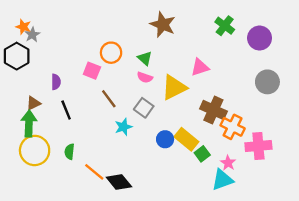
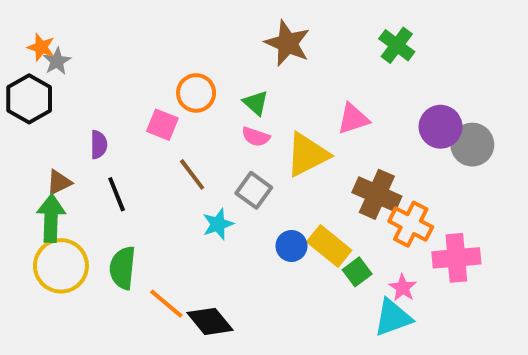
purple circle: (260, 38) -> (441, 127), moved
green semicircle: (69, 152) -> (123, 268), size x1.5

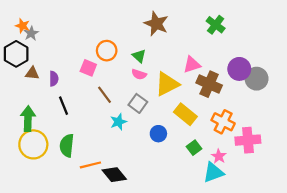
brown triangle: (59, 182) -> (32, 73), moved, turned 32
brown cross: (377, 194) -> (209, 84), moved
yellow rectangle: (329, 246) -> (185, 114), moved
orange line: (166, 304) -> (90, 165), turned -54

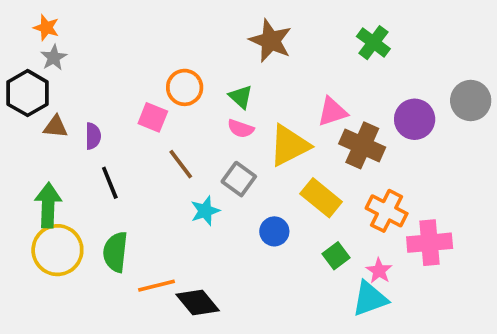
orange star: (23, 26) -> (46, 28), moved
gray circle: (257, 79) -> (471, 101), moved

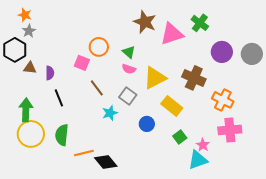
pink triangle: (332, 112) -> (172, 34), moved, size x1.4
purple circle: (415, 119) -> (222, 52), moved
orange cross: (387, 211) -> (223, 100), moved

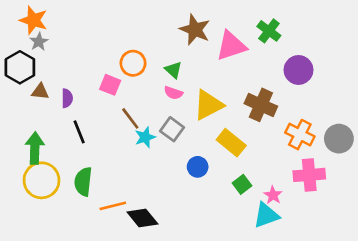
orange star: (25, 15) -> (33, 20), size x1.5
gray circle: (252, 54) -> (339, 139), moved
cyan star: (110, 113) -> (145, 137), moved

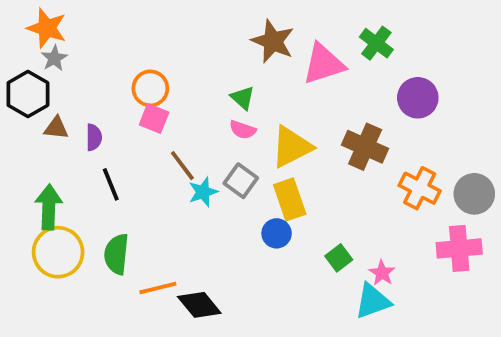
orange circle: (133, 63) -> (150, 88), moved
yellow rectangle: (231, 143) -> (290, 199), moved, turned 32
pink cross: (309, 175) -> (459, 248), moved

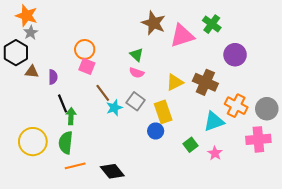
yellow triangle: (292, 147) -> (175, 82), moved, size x0.7
green arrow: (49, 207) -> (71, 116), moved, size x0.7
orange line: (158, 288) -> (75, 166), moved
cyan triangle: (373, 301) -> (214, 121), moved

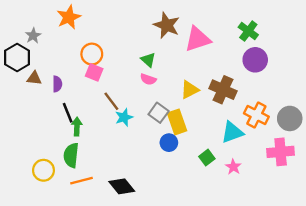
orange star: (26, 16) -> (69, 17), moved, turned 30
green cross: (212, 24) -> (248, 31), moved
gray square: (136, 101) -> (159, 113), moved
yellow circle: (33, 142) -> (43, 170), moved, size x0.7

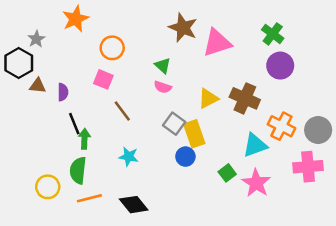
orange circle: (92, 54) -> (112, 48), moved
cyan star: (124, 117) -> (129, 157), moved, turned 30
pink star: (233, 167) -> (256, 183), size x1.6

